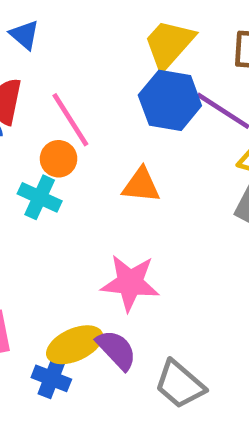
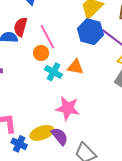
cyan cross: (40, 197) -> (54, 72), moved
blue cross: (51, 378) -> (19, 144), moved

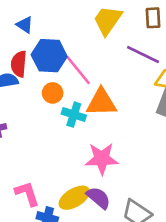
blue hexagon: (90, 32) -> (49, 56), moved
pink line: (47, 37) -> (78, 70), moved
orange triangle: (75, 67) -> (101, 102), size x1.4

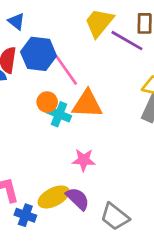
purple line: (143, 55) -> (127, 41), moved
orange circle: (53, 93) -> (47, 102), moved
pink star: (102, 159) -> (84, 160), size x0.7

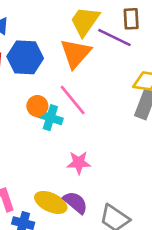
pink line: (66, 70) -> (73, 100), moved
orange triangle: (87, 104) -> (76, 53), moved, turned -48
yellow ellipse: (54, 197) -> (51, 202), turned 56

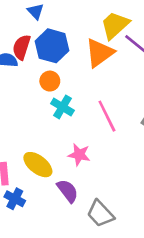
pink line: (73, 100) -> (107, 116), moved
orange circle: (37, 106) -> (50, 81), moved
yellow ellipse: (51, 202) -> (38, 165), moved

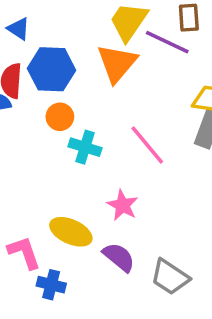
pink star: (79, 155) -> (123, 205), turned 30

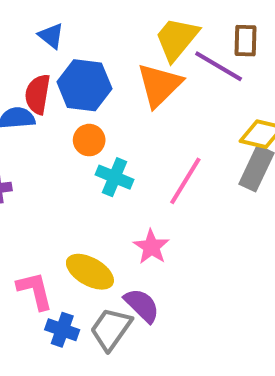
pink line: (147, 145) -> (185, 181), turned 66
gray trapezoid: (170, 277) -> (111, 329), moved, turned 87

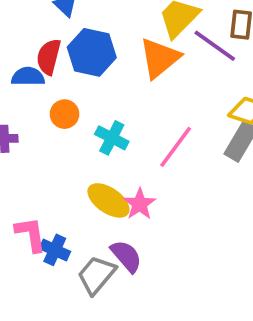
orange circle: (89, 140) -> (64, 114), moved
yellow ellipse: (90, 272) -> (108, 200), moved
blue cross: (62, 330) -> (55, 250), moved

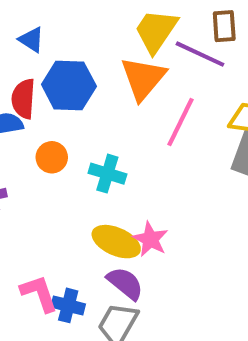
pink line: (176, 147) -> (180, 122), moved
purple semicircle: (126, 256) -> (125, 283), moved

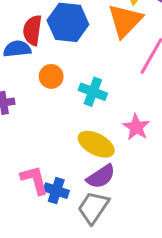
pink star: (150, 239) -> (136, 127), moved
purple semicircle: (125, 283) -> (101, 177), turned 104

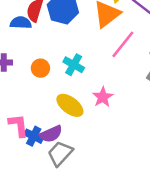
orange circle: (51, 76) -> (40, 68), moved
purple semicircle: (101, 177) -> (51, 134), moved

